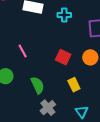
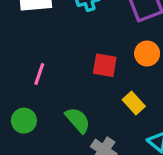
pink line: (23, 51) -> (39, 74), turned 64

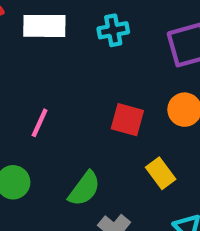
green semicircle: (78, 120) -> (84, 189), turned 72

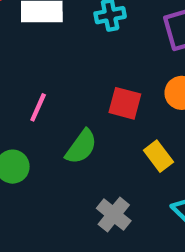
green semicircle: (84, 189) -> (81, 147), moved

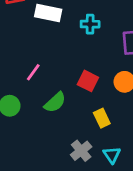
gray cross: (114, 215) -> (81, 151), moved

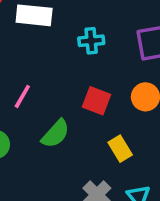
cyan cross: (90, 24) -> (91, 41), moved

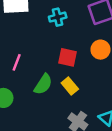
yellow rectangle: (120, 149) -> (70, 86), moved

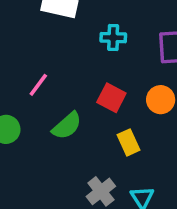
yellow rectangle: (70, 86) -> (128, 142), moved

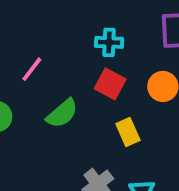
cyan cross: (113, 38) -> (109, 42), moved

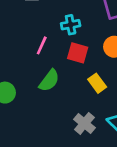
pink line: (32, 69) -> (42, 45), moved

